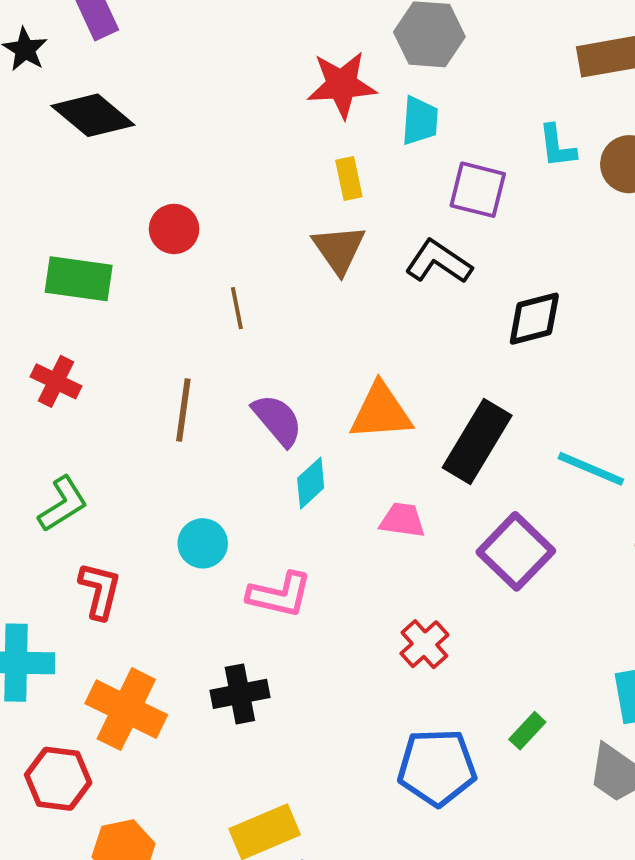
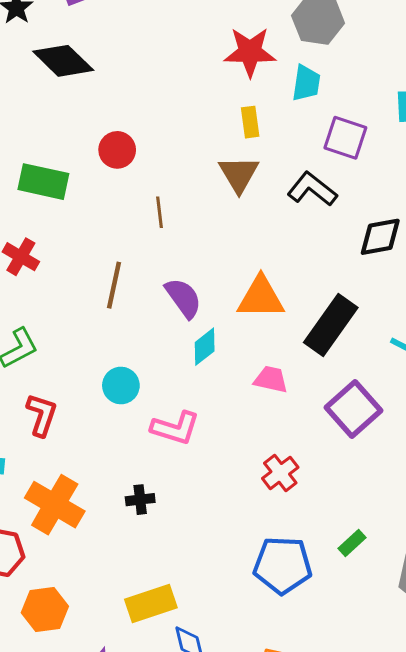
black cross: (240, 694) -> (140, 500), size x0.7

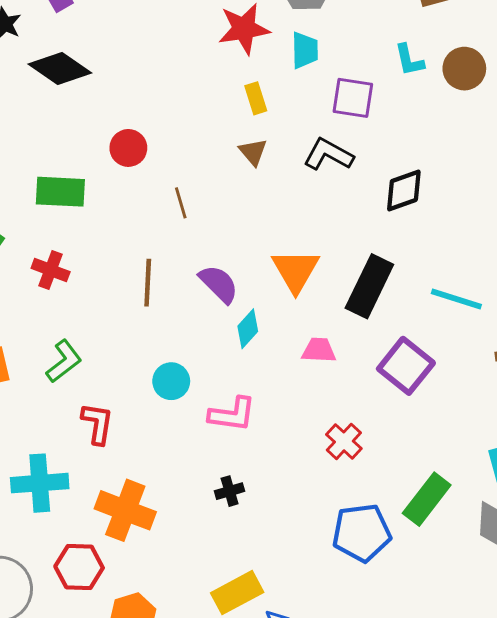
brown triangle: (239, 174) -> (253, 152), size x0.7
orange triangle: (261, 297) -> (295, 271), turned -51
black cross: (140, 500) -> (230, 491), moved
green rectangle: (352, 543) -> (427, 499), size x1.8

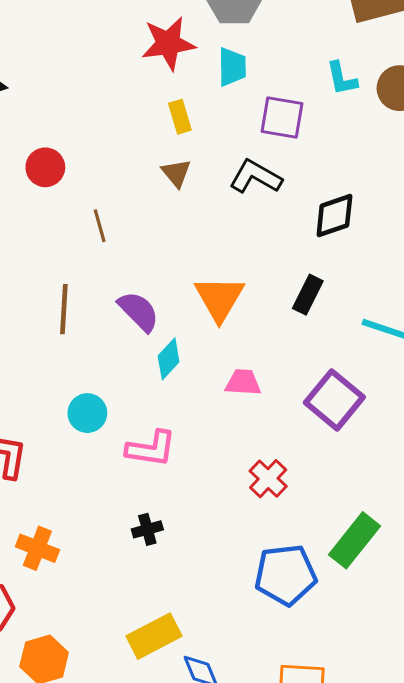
black rectangle: (369, 286) -> (308, 295), moved, size x0.6
orange cross: (125, 510) -> (37, 548), size x0.7

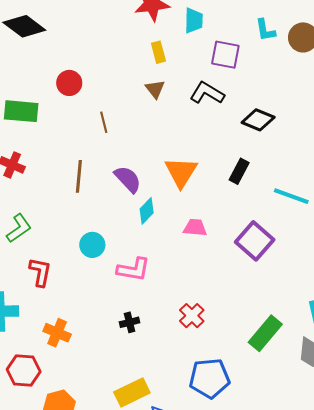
black diamond: (334, 216) -> (258, 120), turned 40
red cross: (268, 479) -> (192, 316), moved
blue pentagon: (286, 575) -> (210, 378), moved

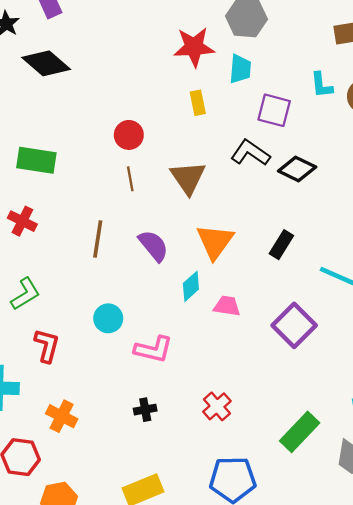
red circle: (69, 83) -> (129, 135), moved
brown triangle: (155, 89) -> (188, 178), moved, size x1.6
black diamond: (258, 120) -> (297, 169), moved
cyan diamond: (147, 211) -> (191, 286), moved

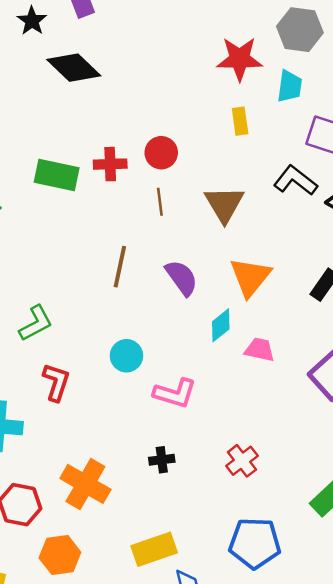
red cross: (22, 221) -> (110, 164), moved, turned -32
orange cross: (62, 416) -> (85, 484), moved, size x1.4

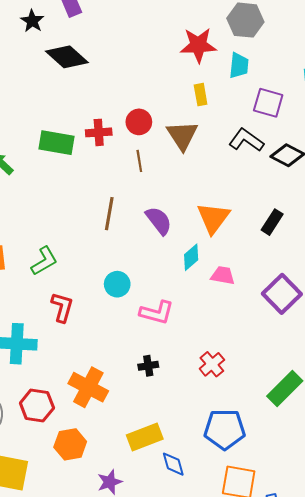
brown triangle: (224, 204) -> (182, 135), moved

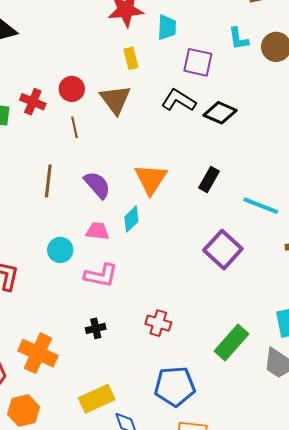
red cross: (99, 132) -> (33, 102), turned 30
pink trapezoid: (223, 275) -> (97, 231), moved
red cross: (212, 364) -> (158, 323), turned -30

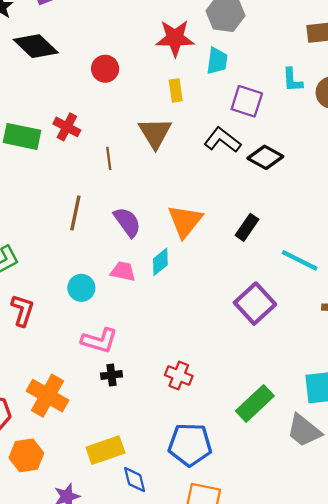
red circle: (72, 89) -> (105, 69), moved
pink L-shape: (101, 275) -> (99, 341), moved

